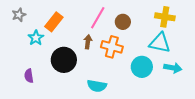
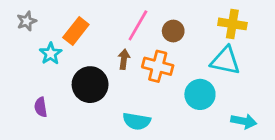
cyan arrow: (173, 68) -> (244, 121), moved

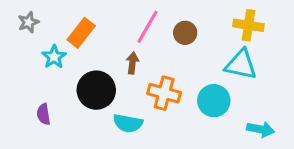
orange cross: (158, 66) -> (164, 93), moved
cyan semicircle: (137, 121) -> (128, 123), moved

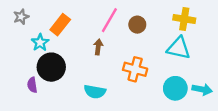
black circle: (96, 90) -> (51, 67), moved
orange cross: (164, 93) -> (135, 69), moved
cyan circle: (214, 101) -> (175, 88), moved
cyan arrow: (261, 129) -> (202, 89), moved

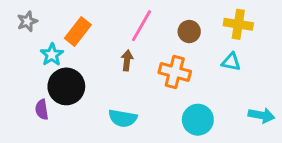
brown circle: (137, 25) -> (189, 32), moved
cyan triangle: (179, 48) -> (231, 62), size x0.6
orange cross: (135, 69) -> (175, 72), moved
cyan circle: (175, 88) -> (198, 120), moved

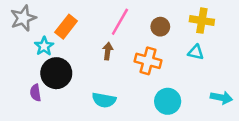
gray star: (27, 21) -> (23, 18), size x1.5

